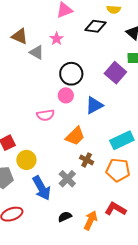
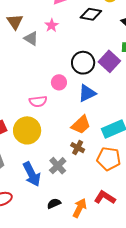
brown triangle: (20, 36) -> (15, 22), turned 30
black circle: (71, 74) -> (83, 63), moved
orange trapezoid: (75, 136) -> (81, 125), moved
yellow circle: (26, 160) -> (27, 130), moved, size x1.4

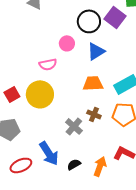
orange trapezoid: (81, 125) -> (93, 83), turned -135
brown cross: (78, 148) -> (94, 114), moved
blue arrow: (32, 174) -> (49, 153), moved

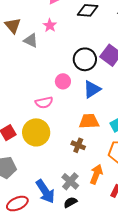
brown cross: (94, 114) -> (78, 145), moved
gray cross: (74, 126) -> (70, 181), moved
orange arrow: (100, 166) -> (96, 174), moved

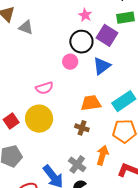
pink star: (50, 25) -> (85, 15), moved
pink circle: (63, 81) -> (70, 62), moved
blue triangle: (92, 89) -> (102, 66), moved

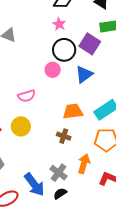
pink star: (85, 15) -> (59, 24), moved
yellow circle: (39, 119) -> (21, 126), size x0.7

